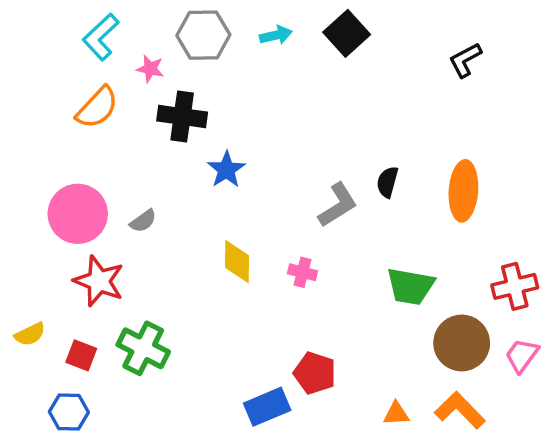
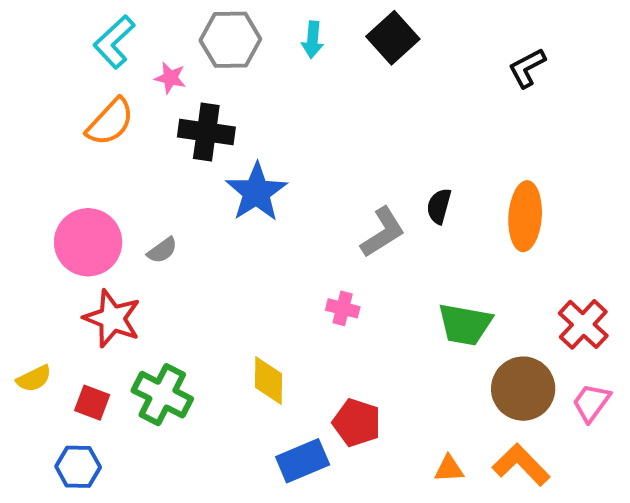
cyan arrow: (276, 35) -> (313, 40), turned 108
blue star: (226, 170) -> (256, 192), size x1.4
yellow diamond: (237, 262) -> (269, 381), moved
red cross: (515, 286) -> (583, 324), turned -33

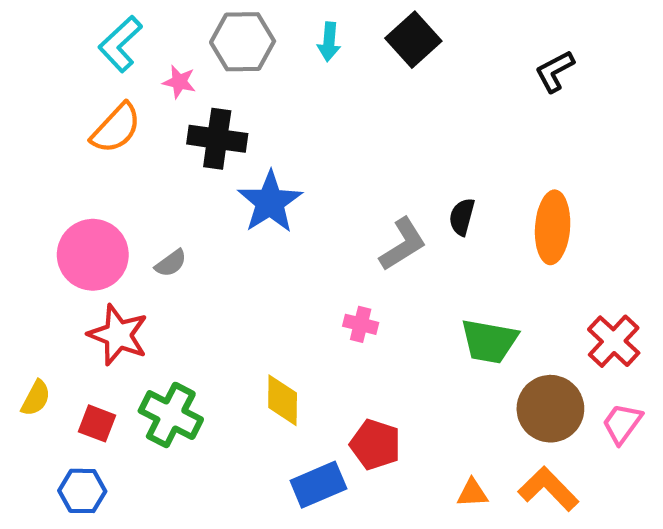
yellow semicircle: (34, 379) -> (36, 398), turned -36

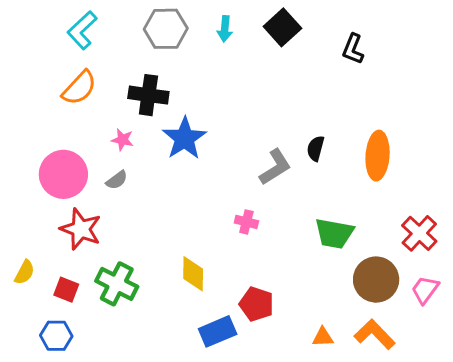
black L-shape: (555, 71) -> (353, 49), moved, turned -40
pink star: (179, 82) -> (122, 140), moved

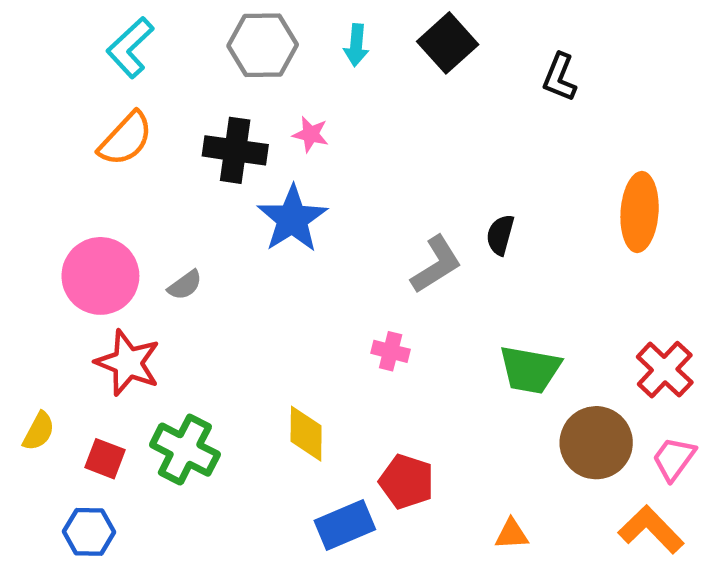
pink star: (122, 140) -> (311, 134), moved
orange ellipse: (378, 156) -> (640, 212), moved
orange L-shape: (375, 334) -> (651, 530), moved

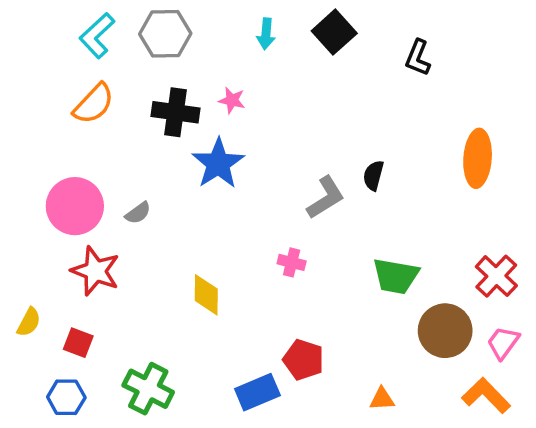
gray hexagon: (263, 45) -> (165, 34), moved
yellow diamond: (306, 434) -> (206, 295), moved
green cross: (185, 450) -> (148, 389), moved

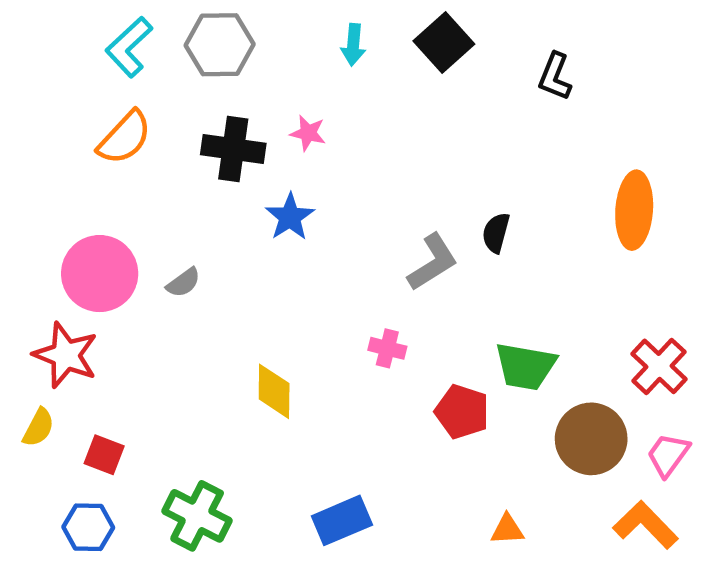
blue star: (218, 163) -> (290, 217), size x0.7
red star: (95, 271) -> (66, 355), moved
red pentagon: (304, 360) -> (462, 412), moved

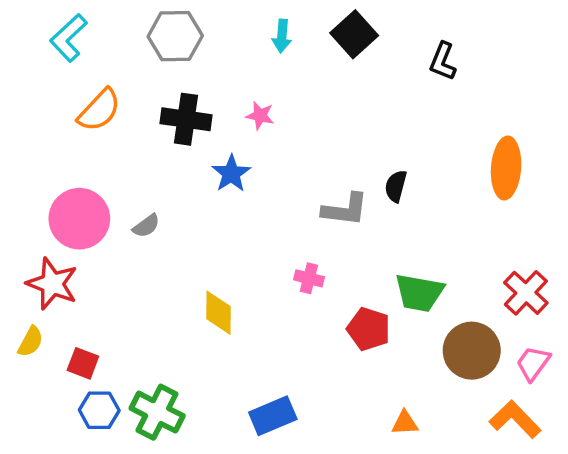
cyan L-shape: (129, 47) -> (69, 38), moved
pink star: (308, 133) -> (260, 116), moved
gray L-shape: (433, 262) -> (345, 210), turned 39
blue hexagon: (88, 527) -> (99, 410), moved

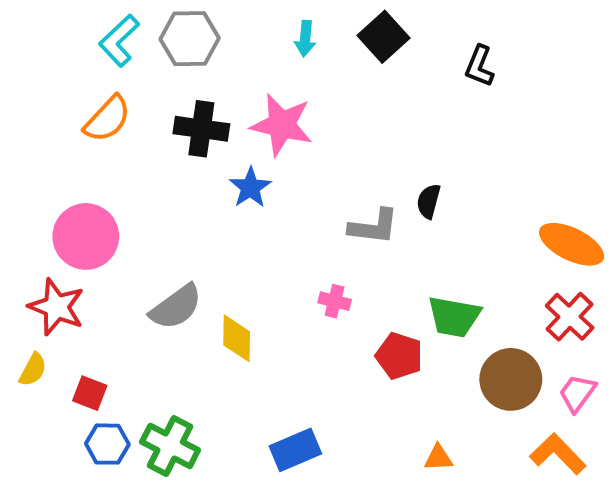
cyan L-shape: (69, 38) -> (119, 41), moved
pink star: (260, 116) -> (282, 125), size x2.0
orange ellipse: (506, 168) -> (572, 244), moved, turned -68
gray semicircle: (146, 226) -> (176, 307), moved, size x1.8

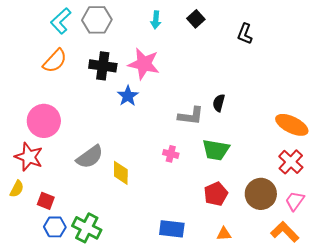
black square: (384, 37) -> (196, 19), size x0.7
green trapezoid: (454, 317) -> (216, 150), moved
red pentagon: (399, 356) -> (216, 194), moved, turned 30
blue rectangle: (295, 450) -> (172, 229), moved, turned 30

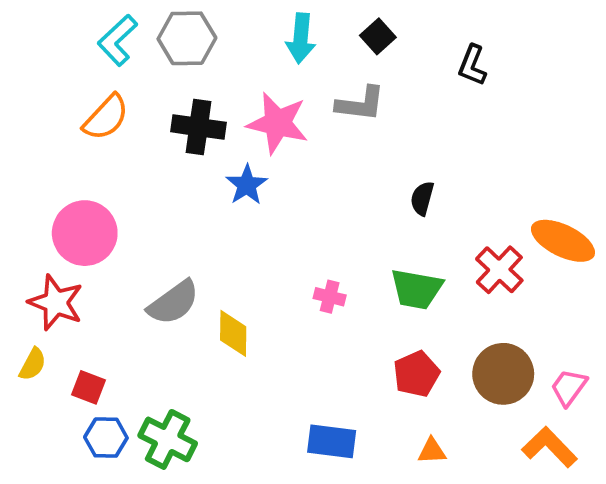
cyan arrow: (156, 20) -> (301, 38), size x1.4
gray L-shape: (191, 116) -> (360, 104), moved
red cross: (291, 162) -> (499, 270), moved

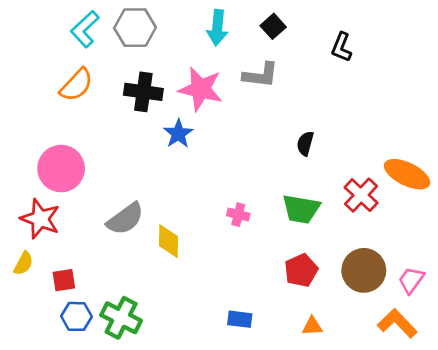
red square: (89, 387) -> (64, 280), turned -30
blue rectangle: (332, 441) -> (240, 319), size x0.7

